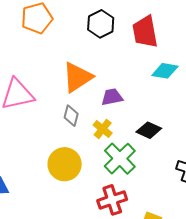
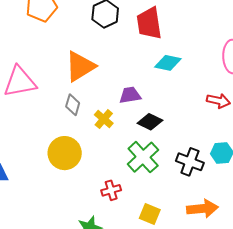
purple trapezoid: (112, 97) -> (130, 95), moved
green cross: (120, 159) -> (143, 157), moved
red cross: (112, 200) -> (111, 190), size x0.7

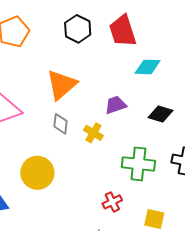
black diamond: (150, 122) -> (160, 114), moved
yellow circle: (65, 153) -> (37, 173), moved
green cross: (143, 157) -> (138, 164), turned -32

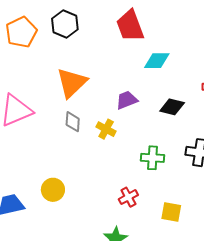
black hexagon: (78, 29) -> (65, 24), moved
green cross: (138, 164) -> (153, 158), size x0.7
yellow circle: (37, 173) -> (53, 190), moved, size x0.7

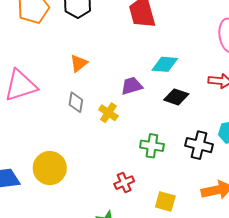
cyan diamond: (157, 61) -> (165, 64), moved
orange triangle: (72, 83) -> (79, 63), size x0.6
yellow circle: (53, 190) -> (50, 168), size x1.4

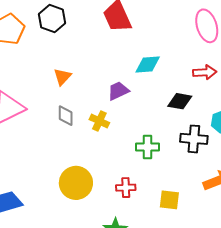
black diamond: (176, 97) -> (180, 101), moved
yellow circle: (50, 168) -> (76, 183), moved
red cross: (124, 183) -> (126, 188), turned 30

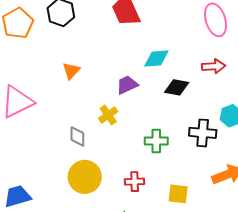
black diamond: (180, 101) -> (177, 87), moved
gray diamond: (66, 116) -> (77, 136), moved
yellow cross: (99, 121) -> (108, 115), turned 30

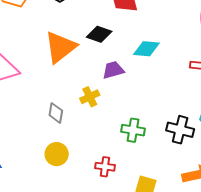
orange triangle: (71, 71) -> (60, 47), size x1.8
black diamond: (177, 87) -> (99, 34), moved
yellow circle: (85, 177) -> (57, 154), size x0.7

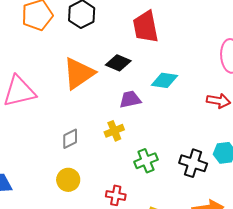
yellow cross: (90, 97) -> (114, 131), moved
gray diamond: (56, 113) -> (70, 139), turned 50
green cross: (133, 130) -> (146, 161), turned -35

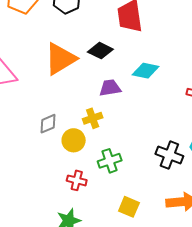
green cross: (146, 161) -> (110, 161), moved
yellow circle: (68, 180) -> (74, 140), moved
red cross: (116, 195) -> (77, 180), moved

